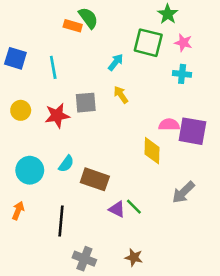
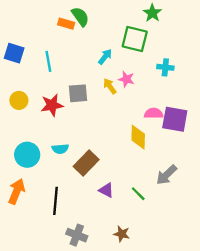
pink star: (183, 43) -> (126, 79), moved
cyan semicircle: (66, 164) -> (60, 149), turned 49
brown rectangle: (95, 179) -> (86, 163), turned -65
green line: (134, 207) -> (138, 194), moved
orange arrow: (18, 211) -> (17, 191), size x1.5

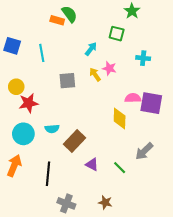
green square: (135, 39) -> (117, 34), size x0.7
red star: (52, 105) -> (29, 103), moved

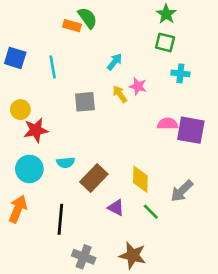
green square: (117, 34) -> (165, 42), moved
yellow diamond: (120, 118) -> (140, 179), moved
brown star: (105, 202) -> (133, 255), size x1.5

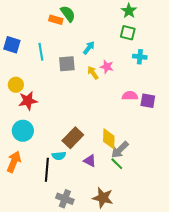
gray square: (85, 102) -> (67, 64), moved
purple square: (191, 130) -> (148, 101), size x0.7
cyan semicircle: (66, 163) -> (59, 156), moved
gray arrow: (182, 191) -> (120, 150), moved

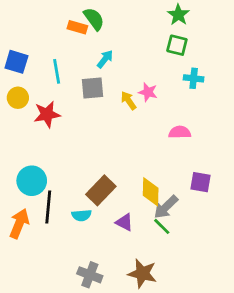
cyan arrow: (89, 48) -> (105, 59), moved
yellow circle: (16, 85) -> (18, 98), moved
red star: (28, 101) -> (47, 114), moved
purple square: (148, 101) -> (200, 182), moved
black line: (47, 170) -> (48, 207), moved

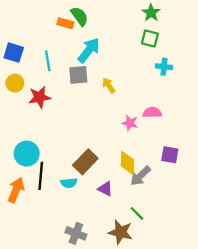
cyan arrow: (105, 59) -> (89, 50), size x1.6
pink star: (148, 92) -> (130, 123), moved
green line: (162, 226) -> (137, 213), moved

